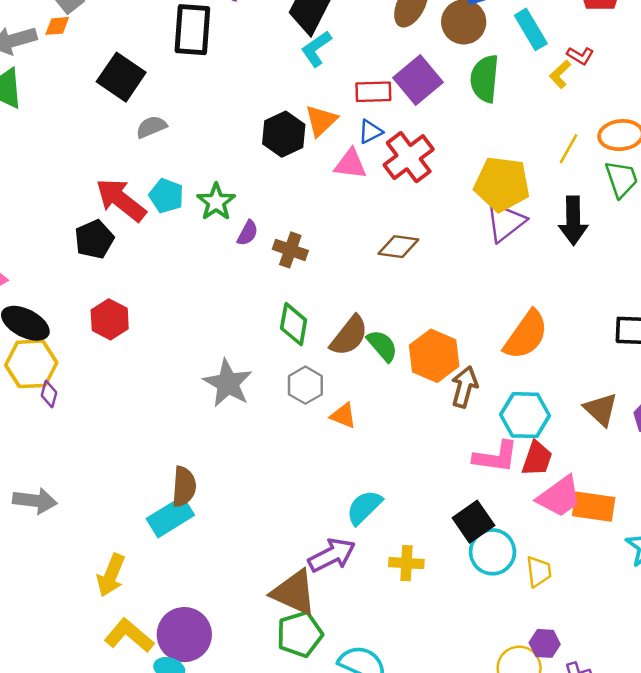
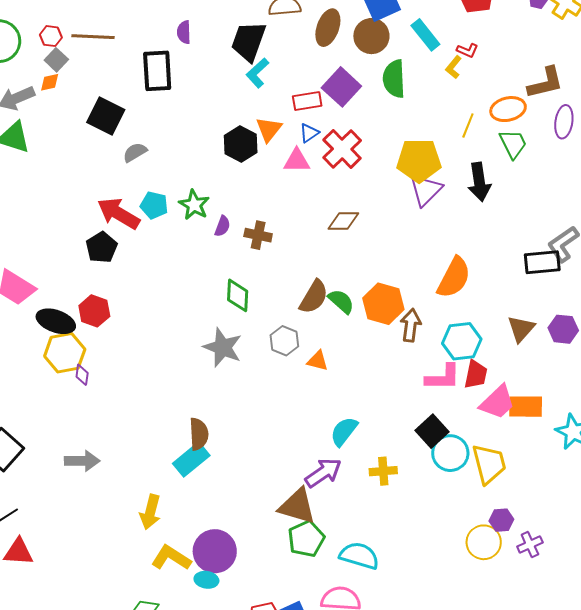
red hexagon: (110, 319) -> (94, 311), moved
green diamond: (294, 324) -> (238, 295), moved
brown triangle: (601, 409) -> (521, 329), turned 36
yellow trapezoid: (539, 572) -> (489, 464), size x1.6

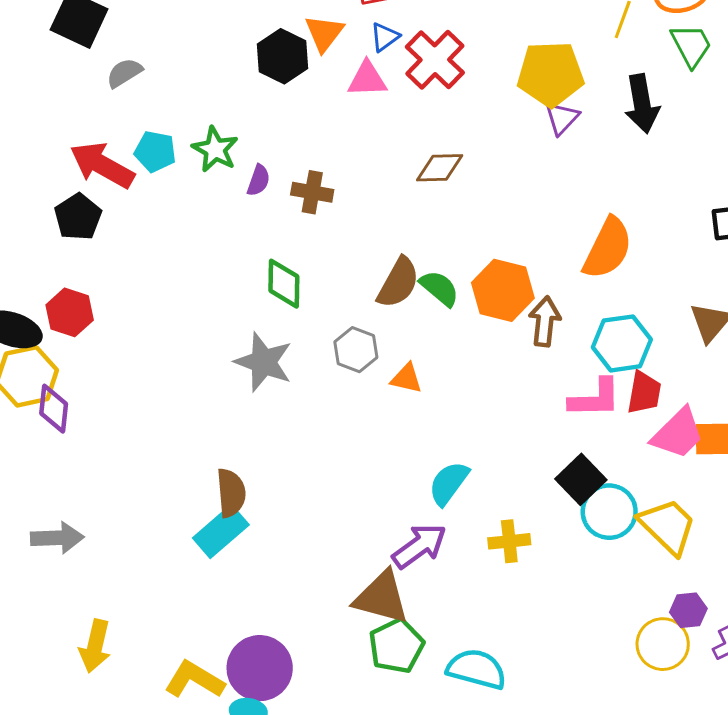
purple triangle: (426, 190) -> (562, 118), size x0.7
purple diamond: (82, 375) -> (54, 409), size x1.5
yellow trapezoid: (489, 464) -> (668, 526), turned -30
yellow arrow: (150, 512) -> (95, 646), moved

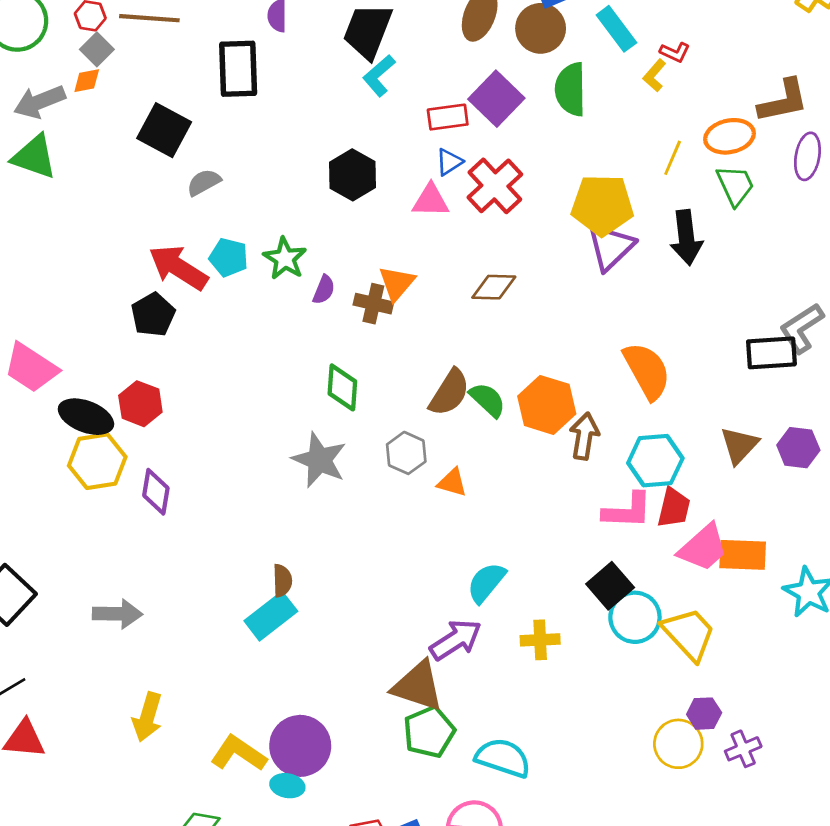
orange triangle: (324, 33) -> (397, 283), moved
purple triangle: (562, 118) -> (611, 247), size x1.5
orange semicircle: (608, 248) -> (647, 371), turned -58
purple diamond: (54, 409) -> (156, 492), moved
brown semicircle: (231, 493) -> (282, 581), size x0.7

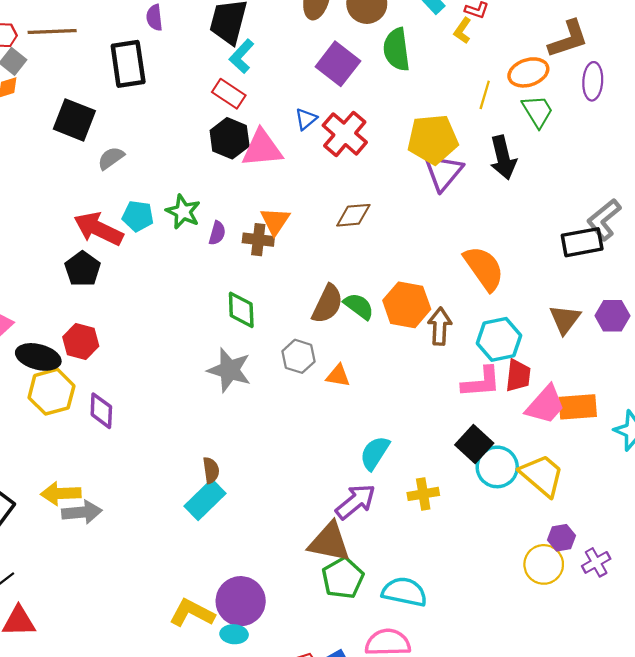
red rectangle: (448, 117) -> (229, 94), moved, turned 48
pink triangle: (431, 201) -> (262, 148), moved, size x1.4
yellow arrow: (147, 717) -> (61, 494), moved, turned 78

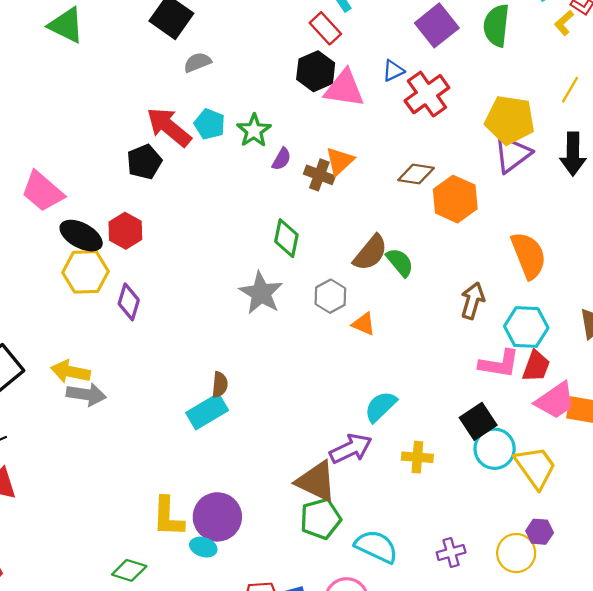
orange hexagon: (407, 305) -> (455, 199), moved
purple cross: (596, 562) -> (451, 552), moved
yellow L-shape: (192, 613) -> (168, 517), turned -129

